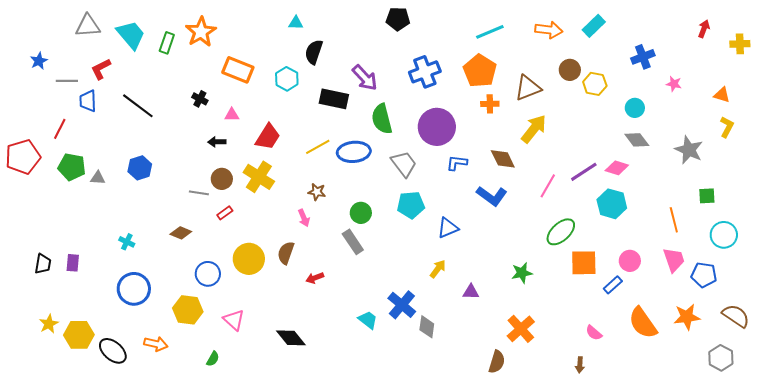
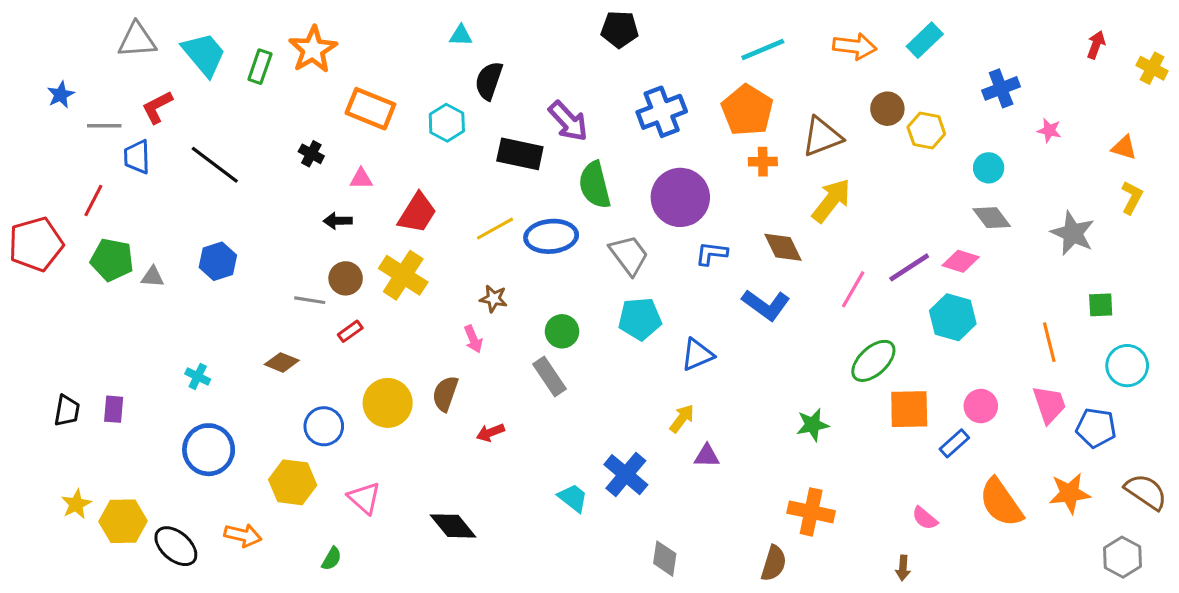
yellow cross: (740, 44) -> (1152, 68), turned 30
purple triangle: (471, 292) -> (707, 456), moved
gray diamond: (427, 327) -> (665, 559), moved
orange cross: (521, 329) -> (811, 512), turned -36

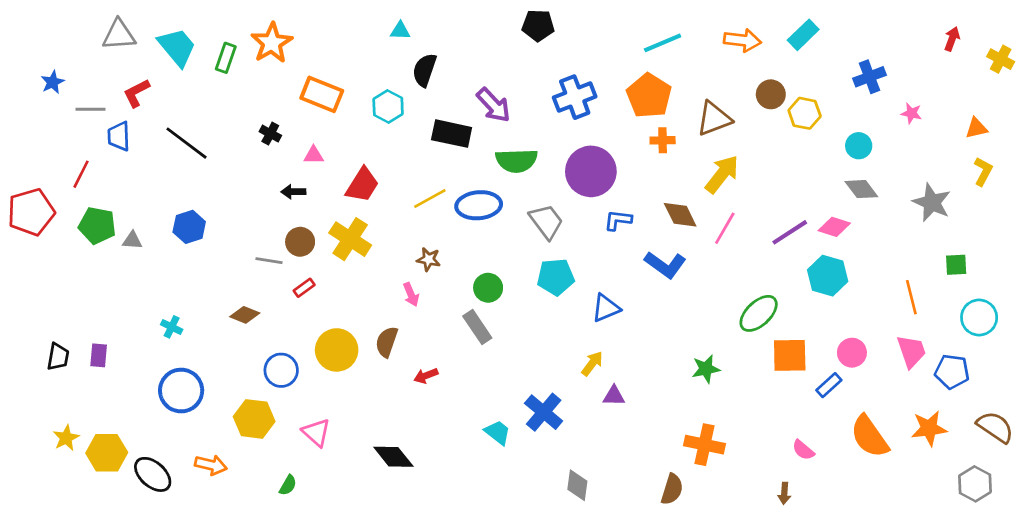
orange triangle: (1124, 148) -> (976, 128), turned -30
green semicircle: (595, 185) -> (517, 161), turned -78
pink line: (853, 289) -> (725, 228), moved

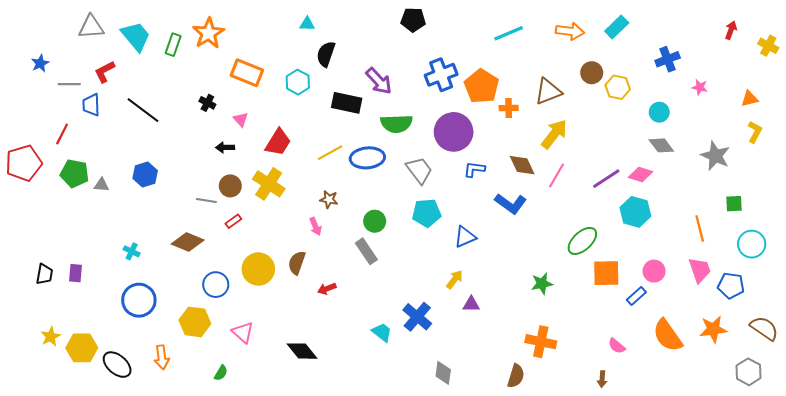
orange pentagon: (649, 96) -> (482, 86), moved
pink triangle: (314, 155) -> (241, 119), turned 49
brown diamond: (245, 315) -> (188, 242), size x1.4
orange arrow: (211, 465) -> (162, 357), turned 70

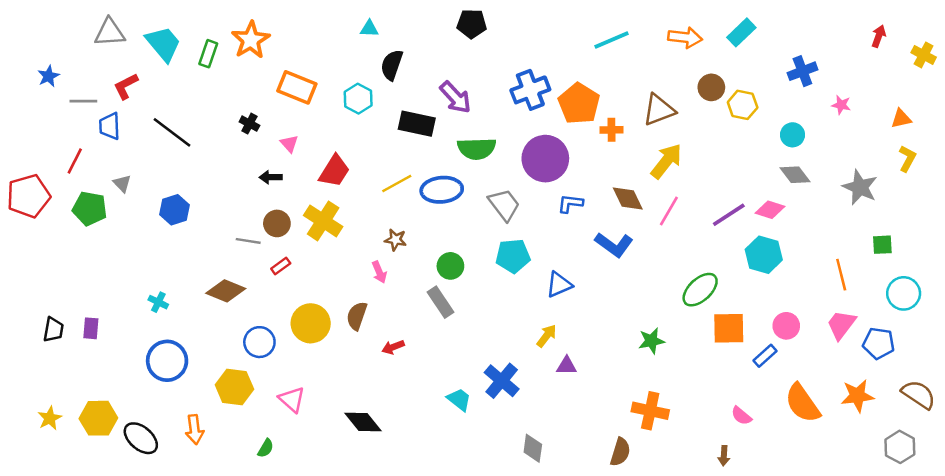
black pentagon: (413, 20) -> (472, 24), moved
gray triangle: (101, 185) -> (122, 184), moved, turned 42
pink trapezoid: (700, 270) -> (841, 325), turned -124
yellow star: (51, 337) -> (50, 418), moved

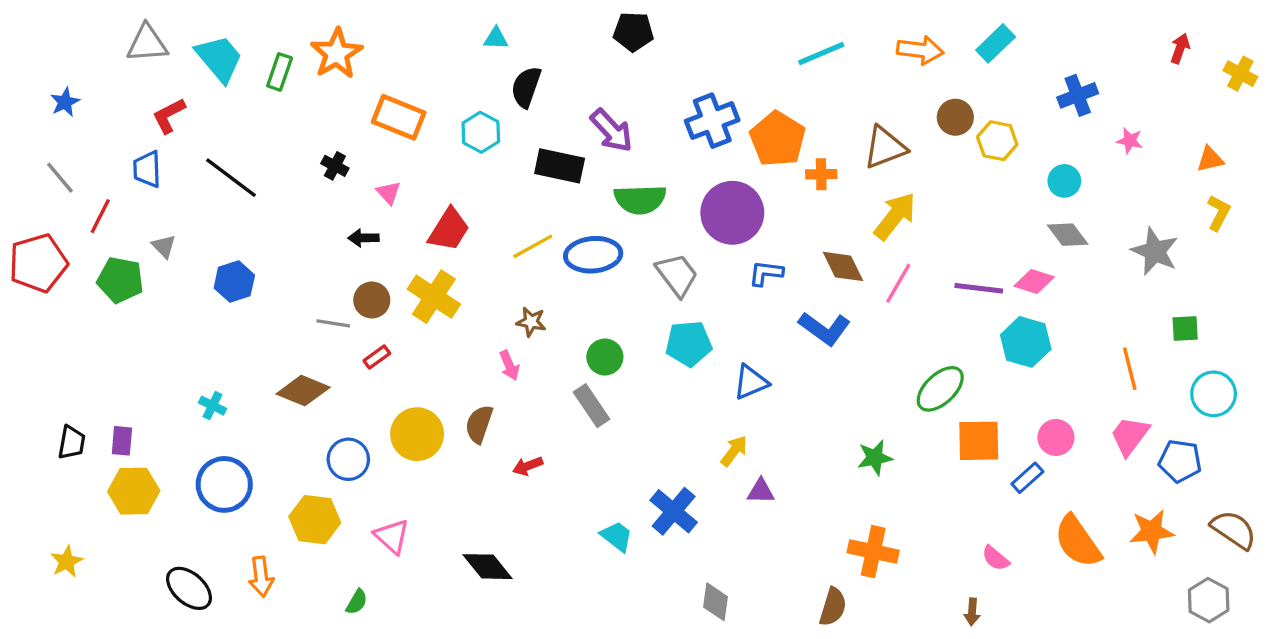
gray line: (83, 101) -> (60, 178), moved, turned 50
purple line: (729, 215) -> (979, 288), turned 40
yellow hexagon: (98, 418) -> (134, 491), moved

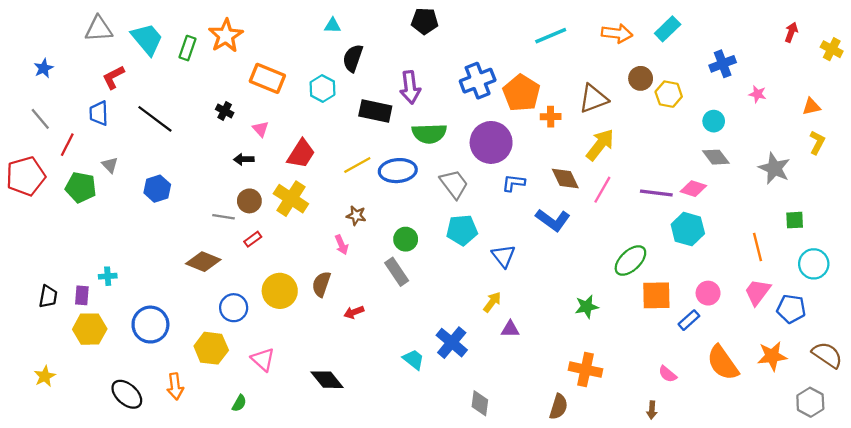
purple arrow: (612, 131) -> (410, 87), turned 36
blue triangle: (751, 382) -> (503, 256), turned -45
cyan cross: (212, 406) -> (108, 276), moved, turned -30

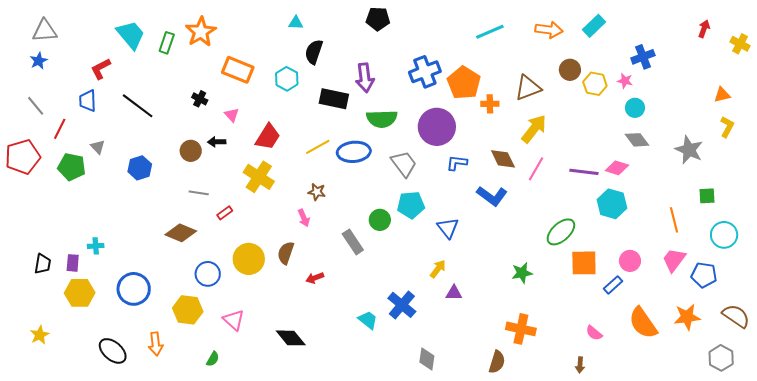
gray triangle: (99, 29) -> (45, 31), moved
pink star: (758, 94) -> (625, 81), moved
brown circle: (249, 201) -> (191, 151), moved
green circle: (406, 239) -> (380, 220), moved

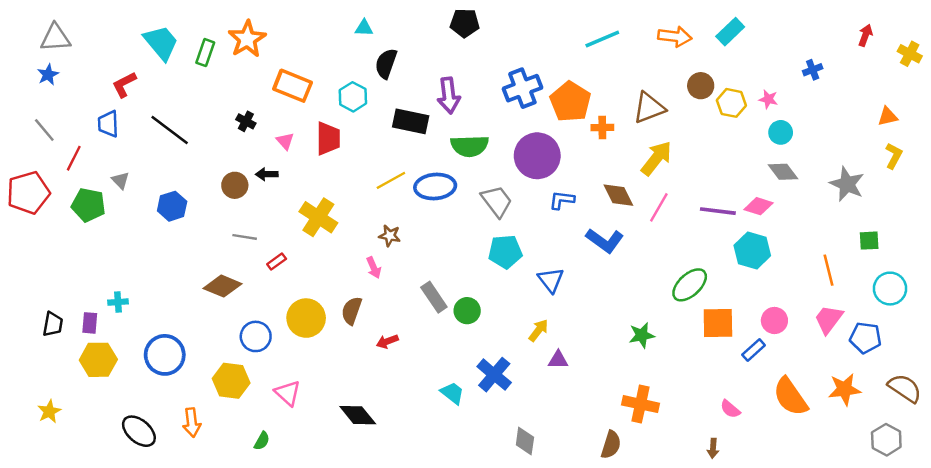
blue cross: (643, 57) -> (813, 70), moved, size x0.7
red trapezoid: (268, 137) -> (328, 139), moved, turned -32
green circle: (380, 220) -> (467, 311), moved

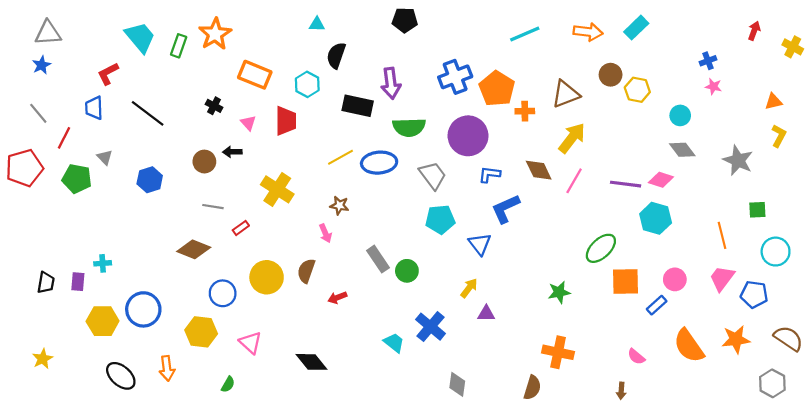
pink star: (768, 99) -> (713, 87), moved
blue L-shape: (605, 241) -> (506, 209), moved, turned 120
yellow hexagon: (98, 360) -> (103, 321), moved

